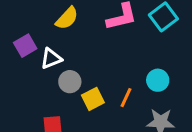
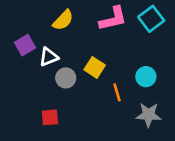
orange line: (126, 98) -> (117, 92), turned -42
yellow square: (93, 99) -> (95, 67), moved, turned -30

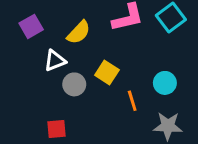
yellow semicircle: (63, 20) -> (79, 32), moved
purple square: (25, 45) -> (31, 26), moved

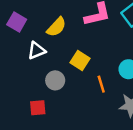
purple square: (31, 26) -> (17, 22), turned -30
gray circle: (74, 84) -> (55, 80), moved

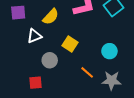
purple square: (17, 22) -> (18, 13), turned -35
orange line: (101, 84) -> (87, 72), moved, turned -32

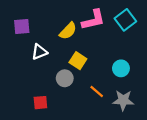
yellow semicircle: (51, 17) -> (68, 31), moved
gray circle: (50, 60) -> (65, 78), moved

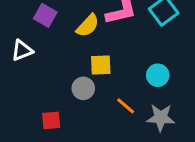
purple square: (22, 26) -> (45, 15), moved, turned 35
white triangle: (39, 52) -> (22, 50), moved
yellow square: (78, 61) -> (101, 65), turned -35

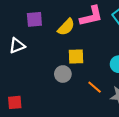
purple square: (45, 15) -> (34, 19), turned -35
red square: (51, 120) -> (15, 102), moved

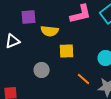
yellow semicircle: (66, 27) -> (50, 31), moved, turned 54
gray circle: (63, 74) -> (42, 70), moved

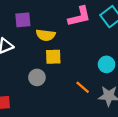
yellow square: (67, 51) -> (53, 57), moved

